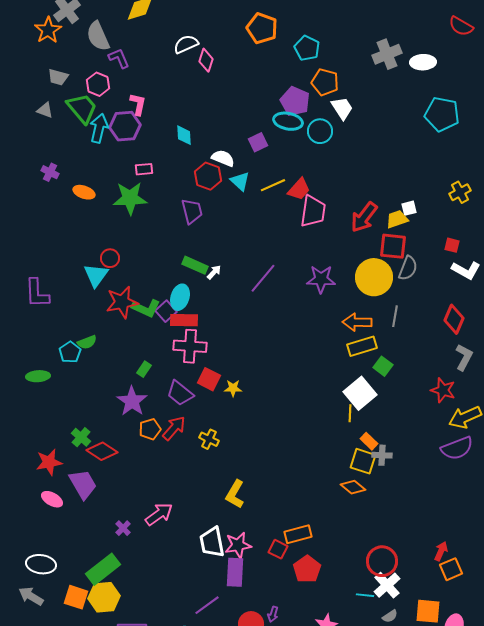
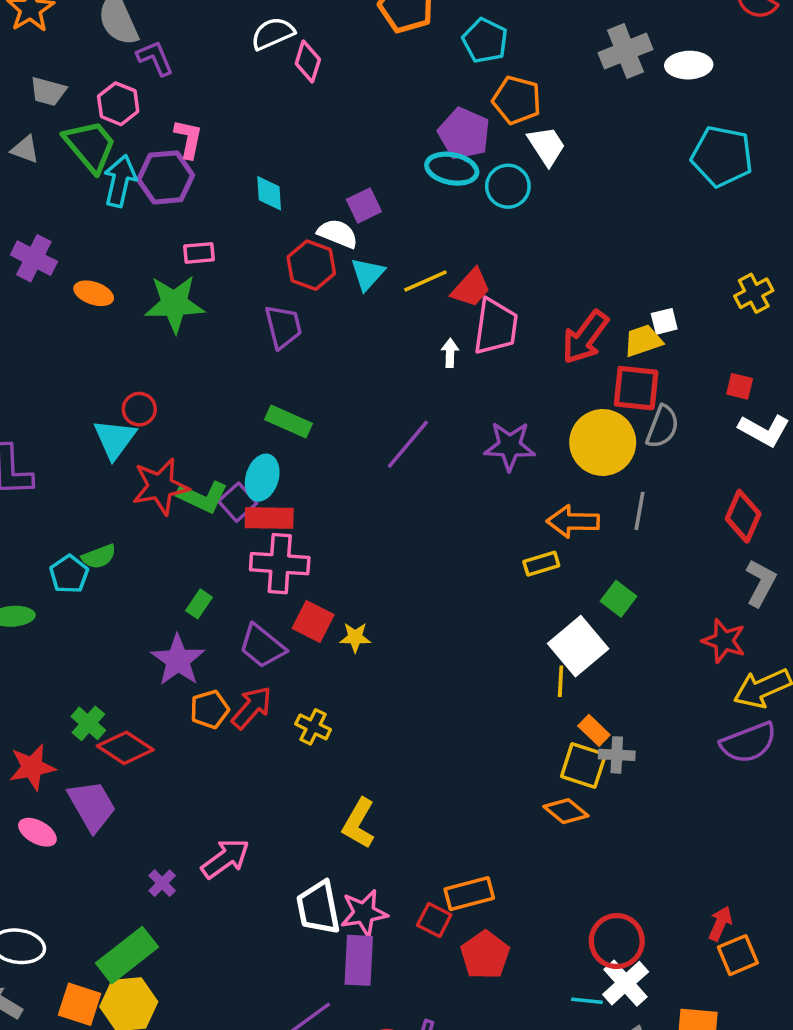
purple square: (258, 142) -> (364, 206), moved
purple cross: (50, 172) -> (34, 258), size x1.4
cyan triangle: (240, 181) -> (367, 274), turned 30
white arrow: (214, 272) -> (450, 353), moved, turned -42
yellow rectangle: (362, 346) -> (541, 564), moved, size x0.7

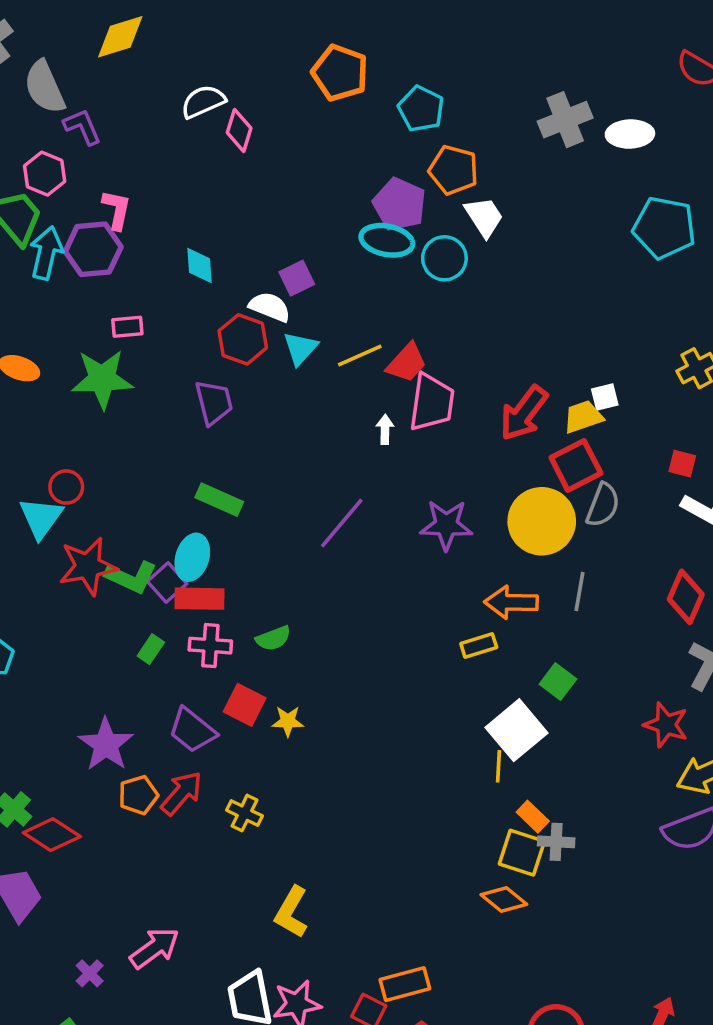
red square: (636, 388) -> (576, 465), turned -33
green semicircle: (99, 557) -> (273, 638), moved
pink cross: (280, 564) -> (210, 646), size x0.7
green rectangle: (199, 604) -> (151, 649), moved

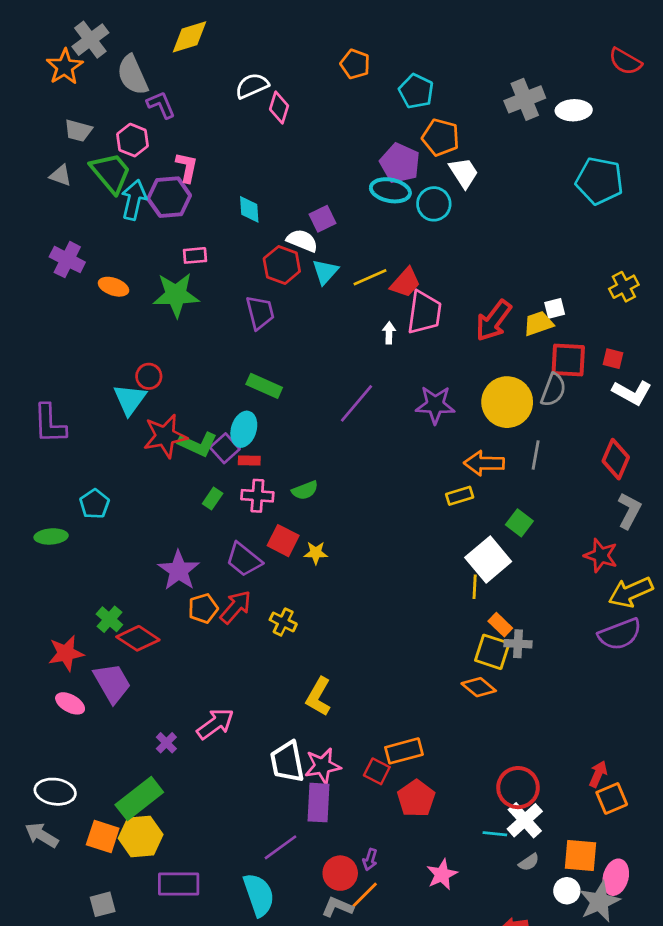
orange pentagon: (340, 73) -> (355, 64), size x0.7
red square: (576, 465) -> (568, 360), moved, turned 30
red rectangle: (199, 599) -> (249, 460), size x0.6

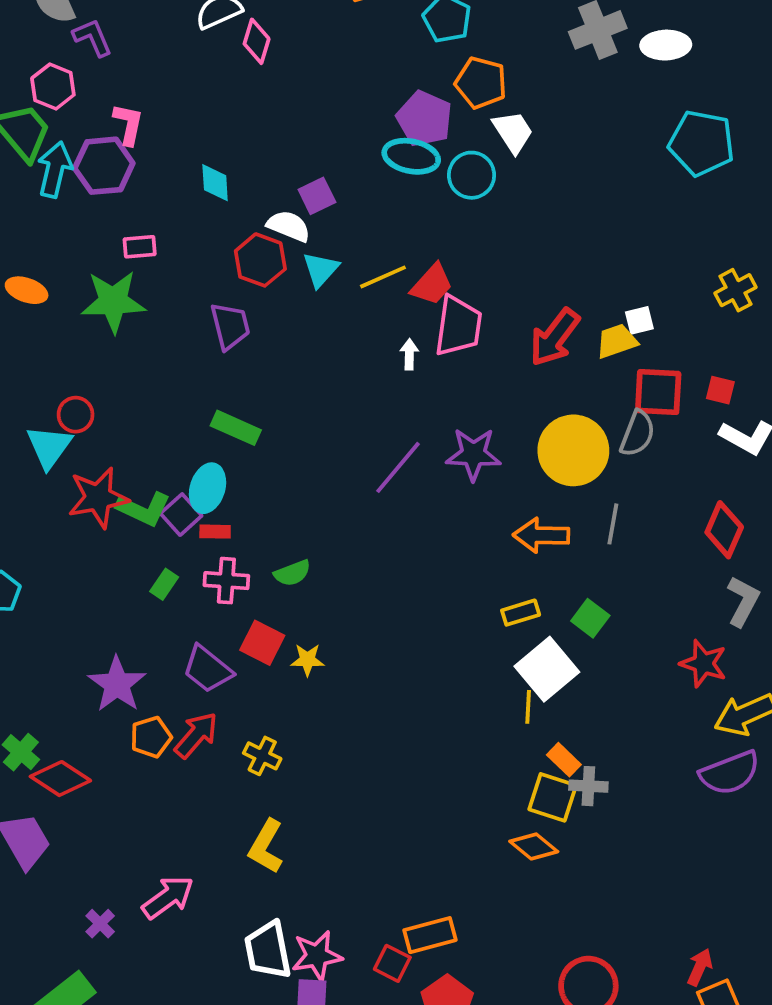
purple line: (356, 403) -> (398, 467), moved
yellow rectangle: (460, 496) -> (521, 613), moved
yellow L-shape: (318, 697) -> (266, 846), moved

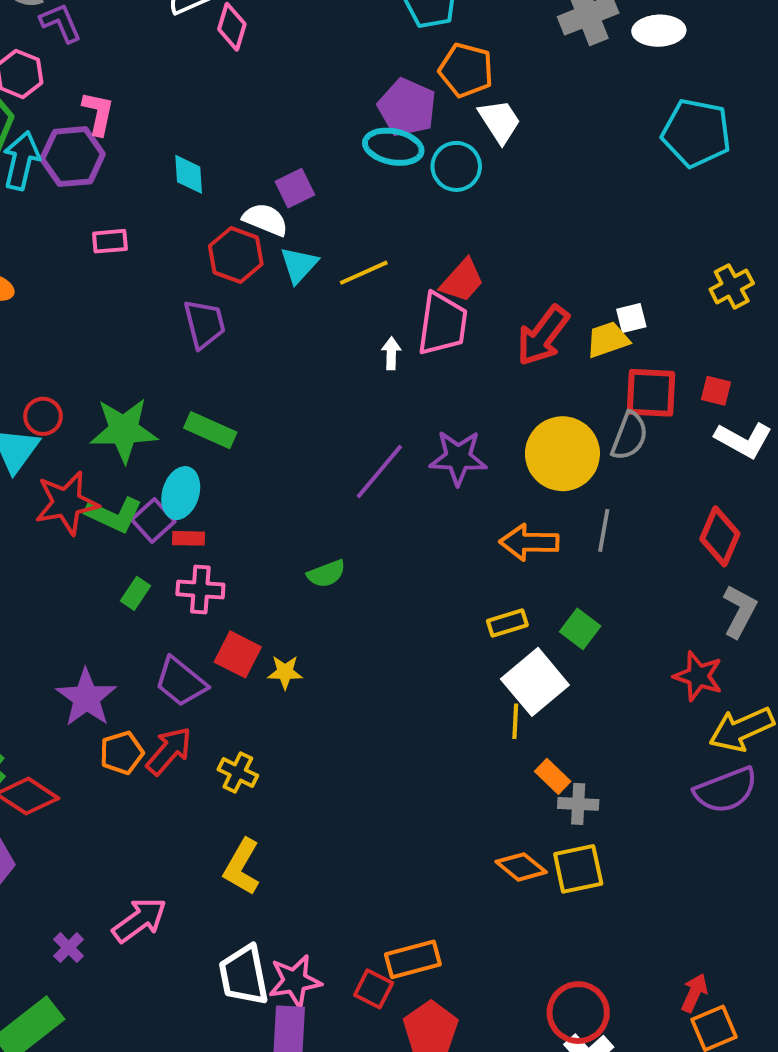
red trapezoid: (432, 285) -> (462, 281), moved
green star: (113, 301) -> (124, 430), moved
green semicircle: (292, 573) -> (326, 574), moved
yellow square: (553, 797) -> (578, 869), moved, turned -30

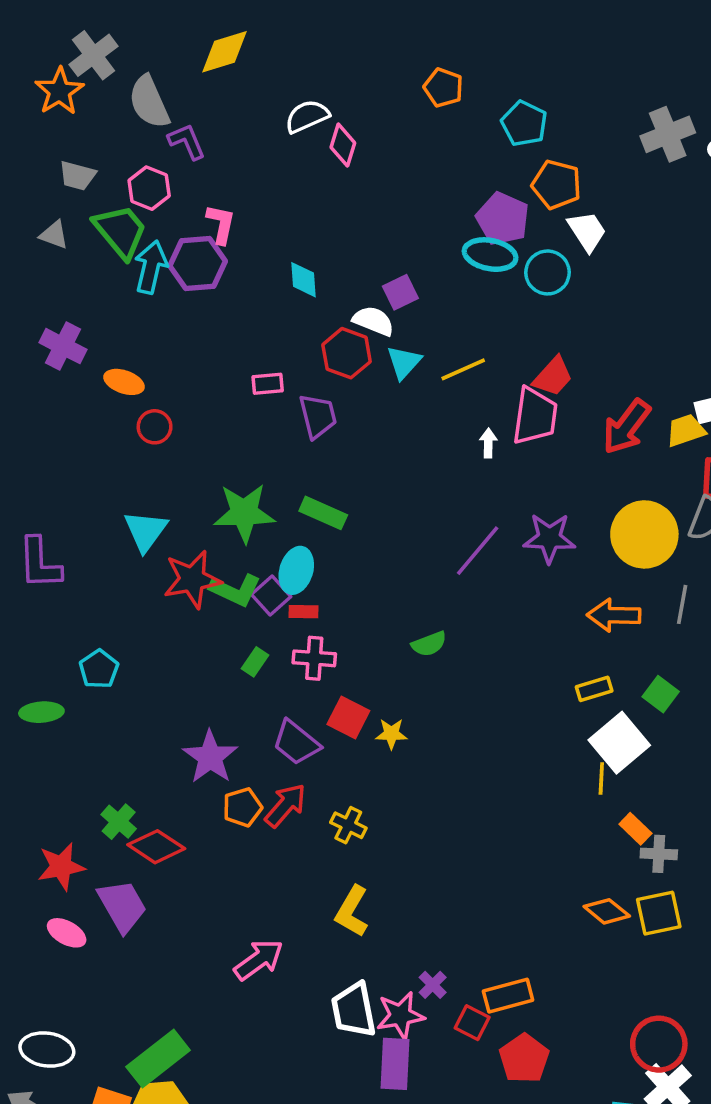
pink rectangle: (110, 241) -> (268, 384), moved
red circle: (43, 416) -> (155, 427), moved
purple cross: (69, 948) -> (433, 985), moved

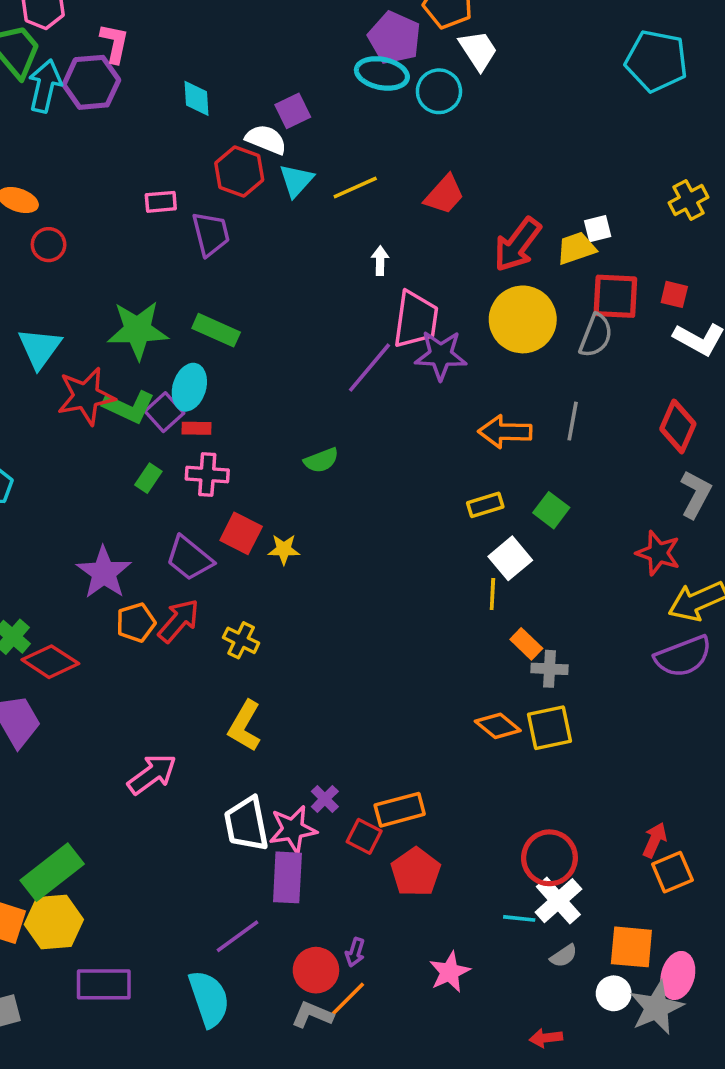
pink trapezoid: (535, 416) -> (416, 319), moved
yellow circle: (644, 534) -> (523, 319), moved
white square: (619, 743) -> (510, 558), size x0.7

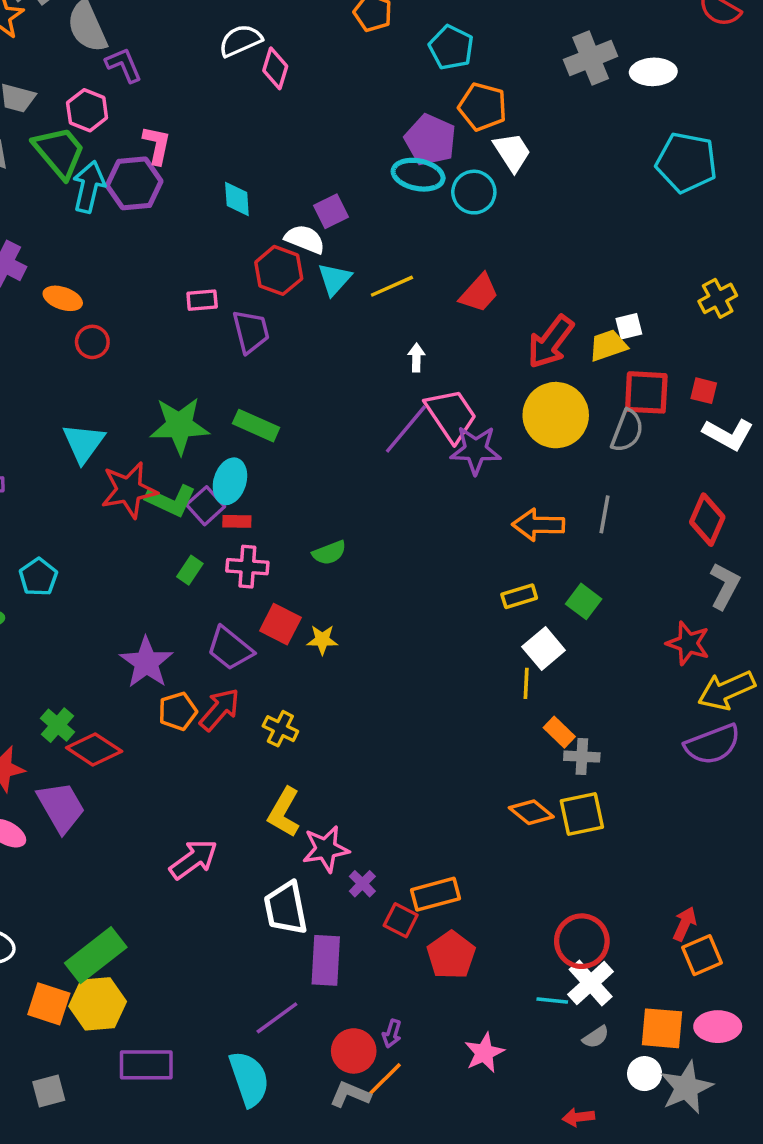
pink trapezoid: (416, 319) -> (451, 415), turned -42
purple line: (369, 368) -> (406, 429), moved
green semicircle: (321, 460) -> (329, 553), moved
pink star: (293, 829) -> (326, 849), moved
pink ellipse: (678, 975) -> (718, 1027), moved, turned 75

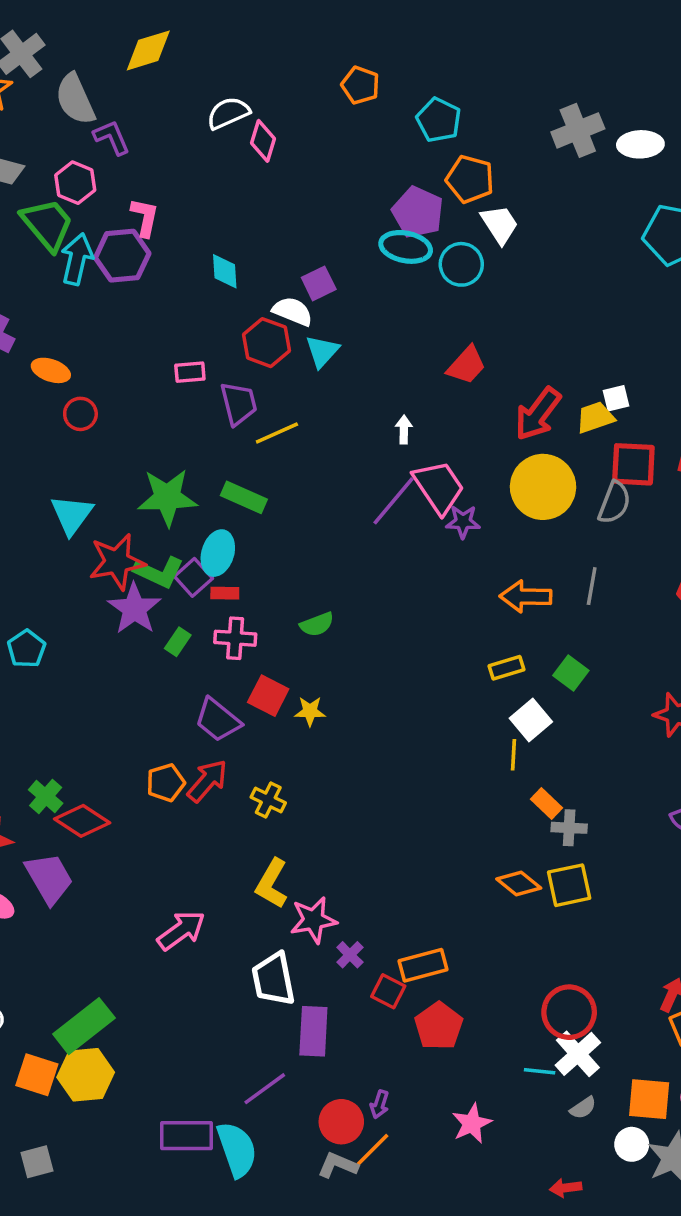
yellow line: (392, 286) -> (277, 433), moved
purple star: (476, 450) -> (463, 522), size x0.7
purple star: (146, 662) -> (134, 609), moved
purple rectangle: (146, 1065) -> (187, 1136), moved

